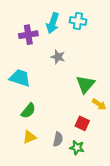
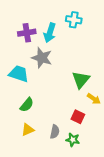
cyan arrow: (53, 23) -> (50, 33), moved
gray star: (58, 57) -> (42, 58), moved, size x1.5

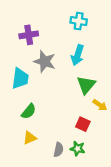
cyan arrow: (50, 33) -> (78, 55), moved
cyan trapezoid: (19, 74) -> (20, 78), turned 80
gray semicircle: (55, 132) -> (58, 150), moved

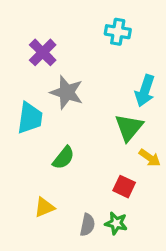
purple cross: (29, 35) -> (43, 52), turned -36
cyan arrow: (78, 55) -> (145, 91), moved
green semicircle: (29, 111) -> (63, 158), moved

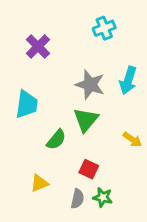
cyan cross: (118, 32) -> (104, 28), turned -30
gray star: (67, 92) -> (90, 85), moved
green triangle: (129, 127) -> (86, 120), moved
red square: (124, 187) -> (89, 169), moved

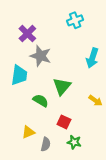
gray star: (90, 85) -> (41, 56), moved
green semicircle: (56, 140) -> (41, 101), turned -98
gray semicircle: (77, 199) -> (46, 144), moved

